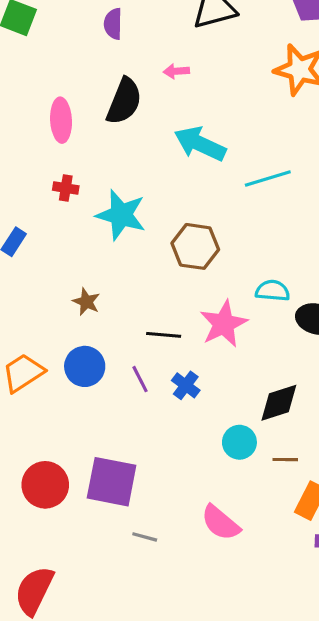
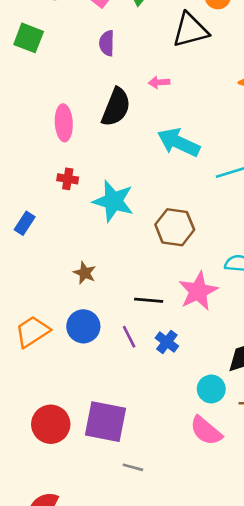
pink semicircle: (220, 523) -> (206, 431), moved

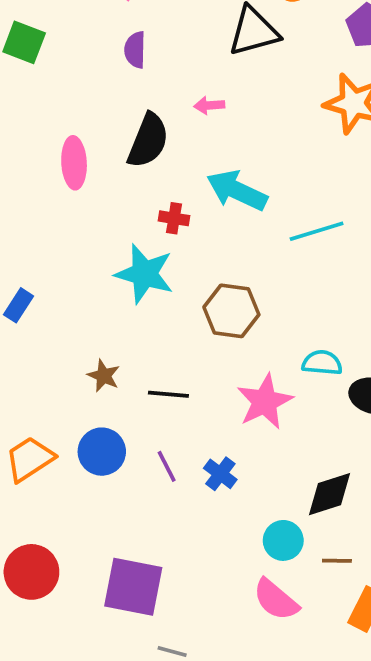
red cross: (68, 179) -> (174, 218), moved
black line: (149, 300) -> (168, 394), moved
red circle: (51, 424) -> (31, 572), moved

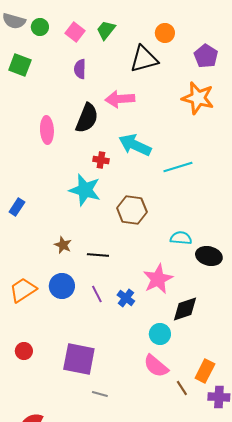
pink arrow: (209, 105) -> (120, 99), size x1.8
pink star: (265, 402) -> (158, 279), moved
brown line: (337, 561) -> (182, 388), moved, turned 56
red circle: (31, 572) -> (24, 351), size x0.6

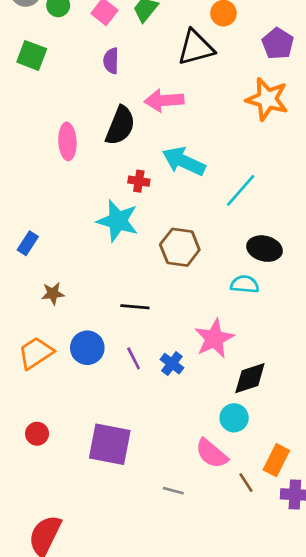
cyan line: (178, 167) -> (241, 190), turned -32
brown star: (63, 245) -> (53, 294), moved, turned -30
black ellipse: (209, 256) -> (264, 249), moved
cyan circle: (160, 334) -> (234, 418), moved
gray line: (100, 394) -> (173, 491), moved

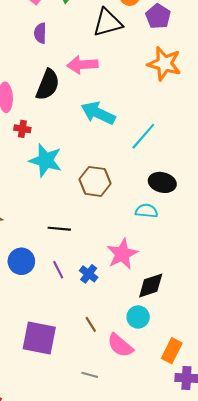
purple pentagon: (278, 44) -> (158, 16), moved
red cross: (139, 181) -> (22, 129), moved
brown line: (246, 483) -> (91, 324), moved

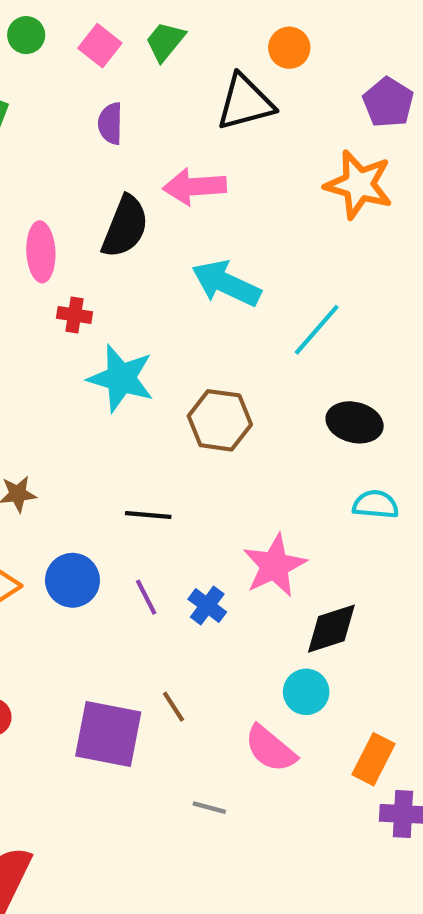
purple pentagon: (158, 16) -> (388, 102), moved
cyan semicircle: (146, 211) -> (376, 504), moved
brown line: (91, 324) -> (174, 707), moved

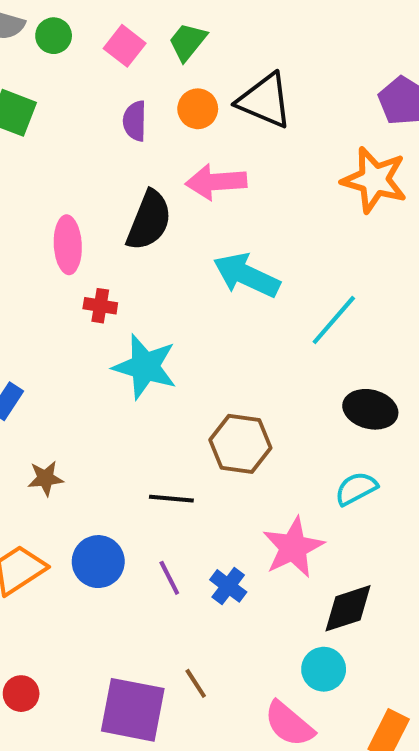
orange circle: (289, 48) -> (198, 109), moved
black triangle: (245, 102) -> (265, 101), turned 38
brown hexagon: (220, 420) -> (240, 444), moved
cyan semicircle: (376, 504) -> (356, 488), moved, turned -33

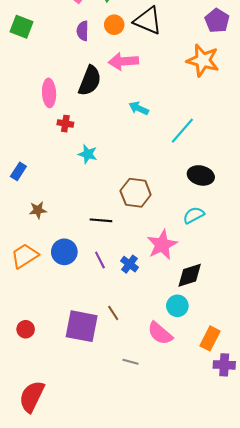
cyan arrow: (246, 275) -> (139, 108), size x0.6
cyan star: (145, 367) -> (88, 154), size x0.6
red circle: (21, 694) -> (26, 329), moved

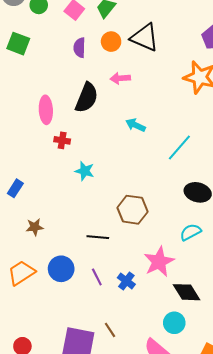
pink arrow: (123, 61) -> (120, 78), size x0.7
black diamond: (190, 275) -> (186, 292), turned 76

